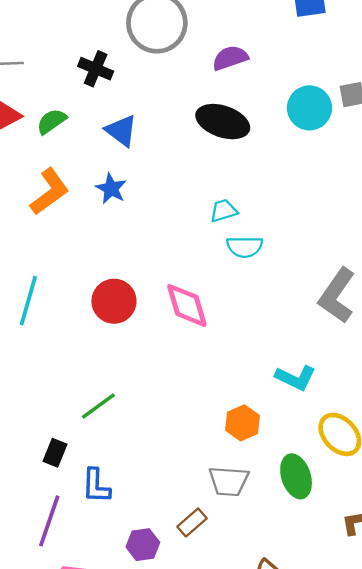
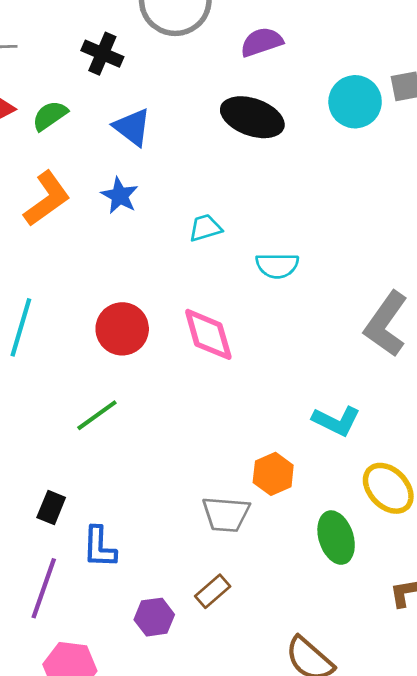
cyan trapezoid: (224, 211) -> (205, 228), moved
green line: (98, 406) -> (97, 415), moved
gray trapezoid: (229, 481) -> (226, 514), moved

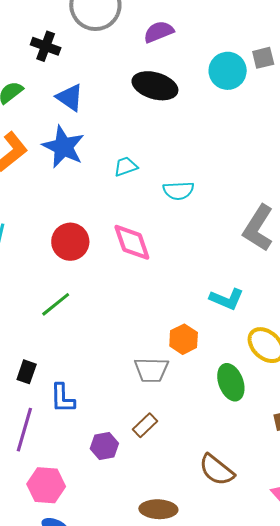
blue star: (120, 196) -> (63, 147), size x1.6

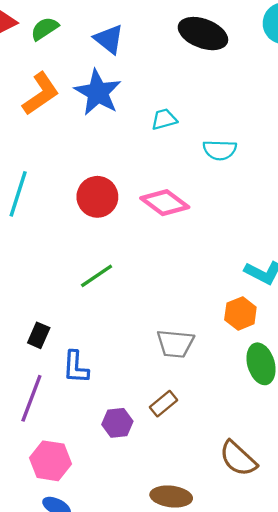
pink diamond: (132, 242) -> (165, 203), turned -39
green line: (56, 304) -> (97, 276), moved
orange hexagon: (184, 339) -> (240, 313), moved

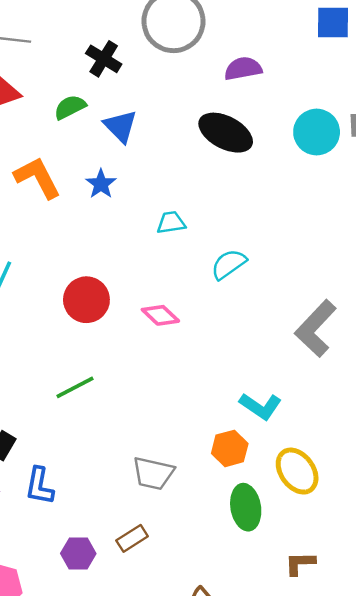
green semicircle: (45, 29) -> (70, 107), moved
blue star: (98, 92) -> (101, 184), size x0.6
orange L-shape: (41, 94) -> (37, 178), turned -90
cyan semicircle: (220, 150) -> (229, 264), turned 136
pink diamond: (165, 203) -> (160, 315), size x0.7

